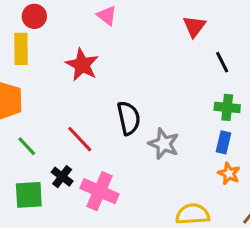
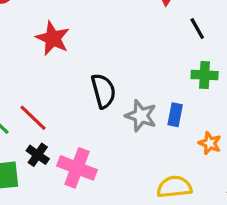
red line: (80, 139) -> (33, 118), moved
blue rectangle: (224, 142) -> (175, 115), moved

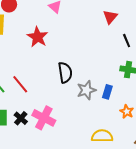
gray star: (141, 116) -> (86, 90), turned 30
black cross: (38, 155) -> (21, 118), moved

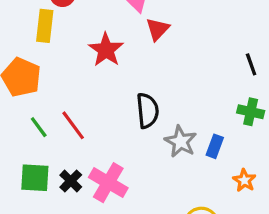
red triangle: (110, 17) -> (158, 29), moved
gray star: (86, 90) -> (181, 142), turned -30

